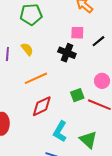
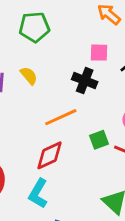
orange line: (36, 78) -> (61, 117), moved
cyan L-shape: (60, 131) -> (38, 193), moved

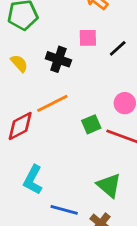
black cross: (85, 81) -> (58, 59), moved
red diamond: (49, 155) -> (20, 126), moved

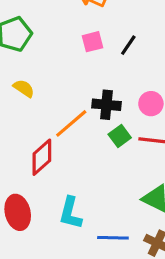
black cross: (58, 59) -> (106, 105), moved

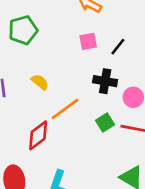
yellow semicircle: (24, 88) -> (40, 82), moved
black cross: (106, 105) -> (105, 81), moved

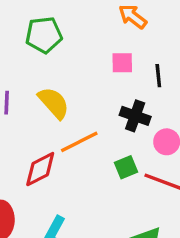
black line: (118, 47) -> (158, 76), turned -54
yellow semicircle: (40, 82) -> (54, 103), size x1.5

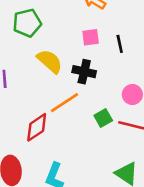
yellow semicircle: (54, 103) -> (50, 61), moved
black cross: (135, 116) -> (84, 72), moved

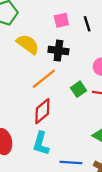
red diamond: (37, 127) -> (42, 111), moved

